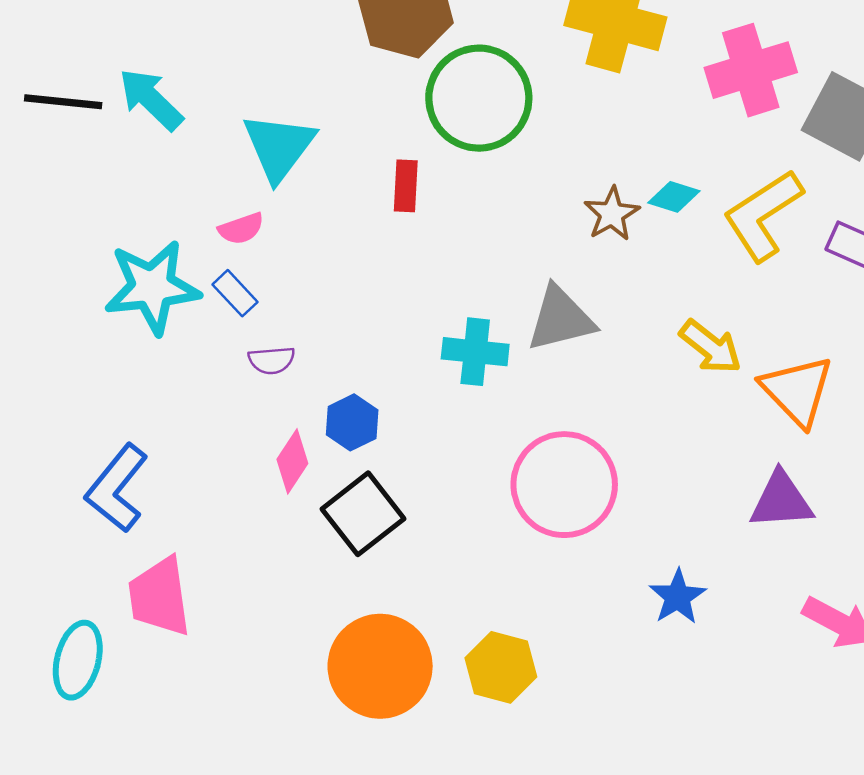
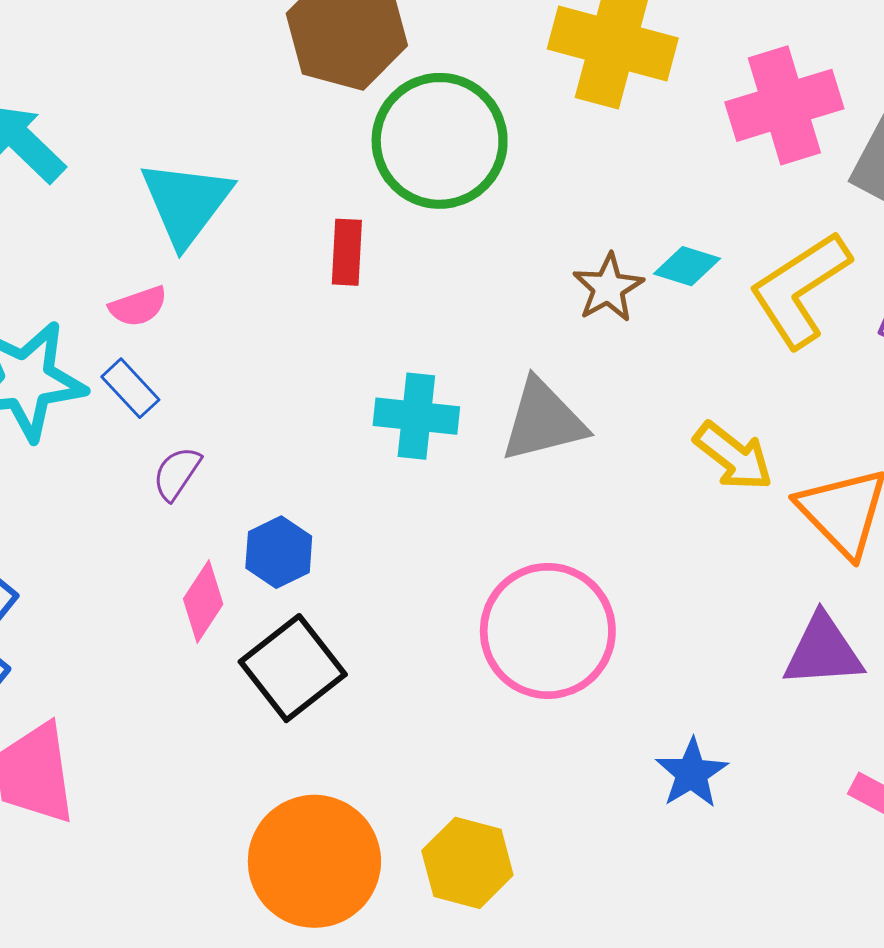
cyan cross: (475, 352) -> (416, 416), moved
purple semicircle: (272, 360) -> (177, 473), turned 129

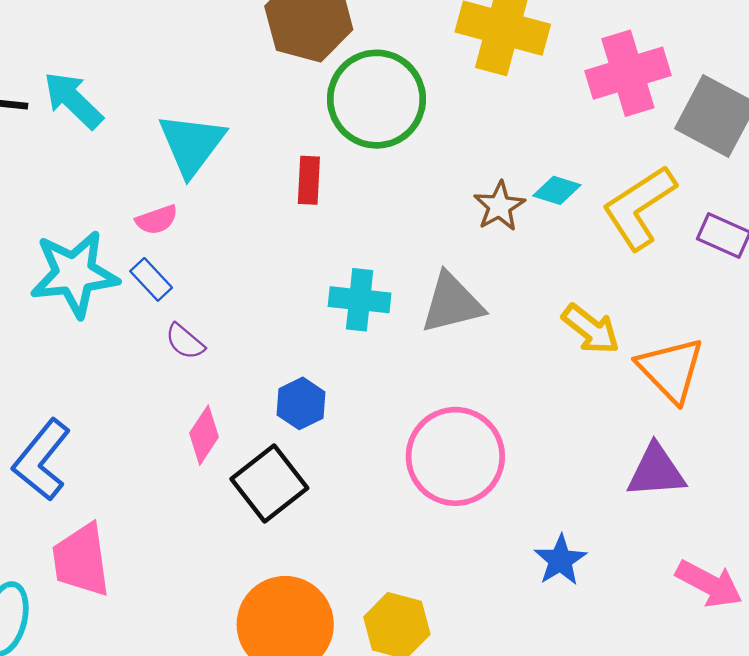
purple semicircle: (177, 473) -> (185, 341), turned -84
blue hexagon: (279, 552) -> (301, 403), moved

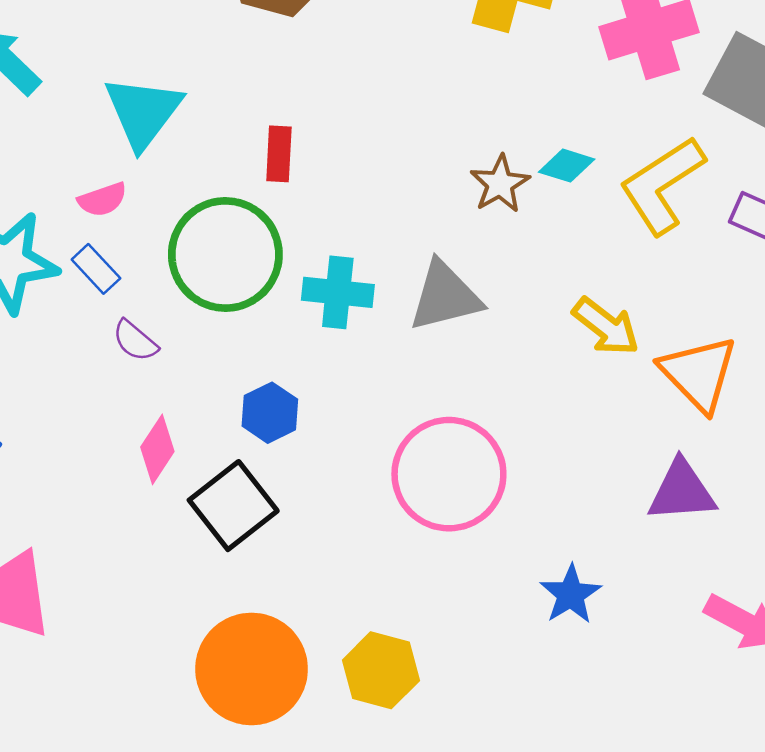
green circle: (376, 99) -> (225, 254), moved

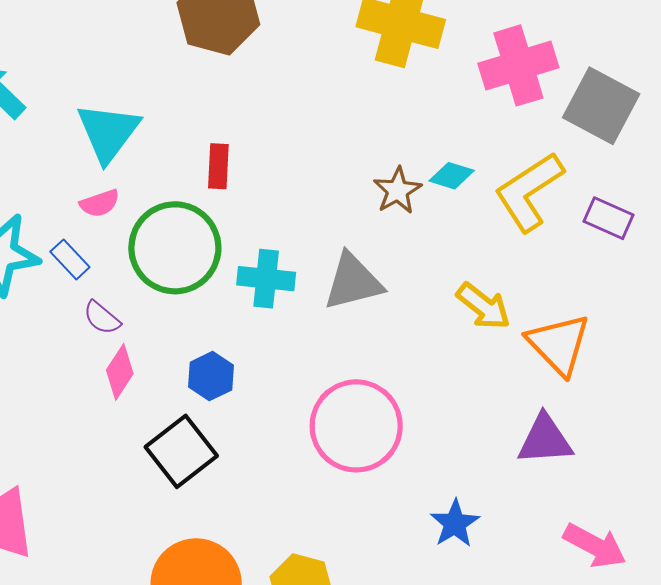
pink semicircle: (102, 200) -> (100, 203), moved
pink diamond: (157, 449) -> (120, 372), moved

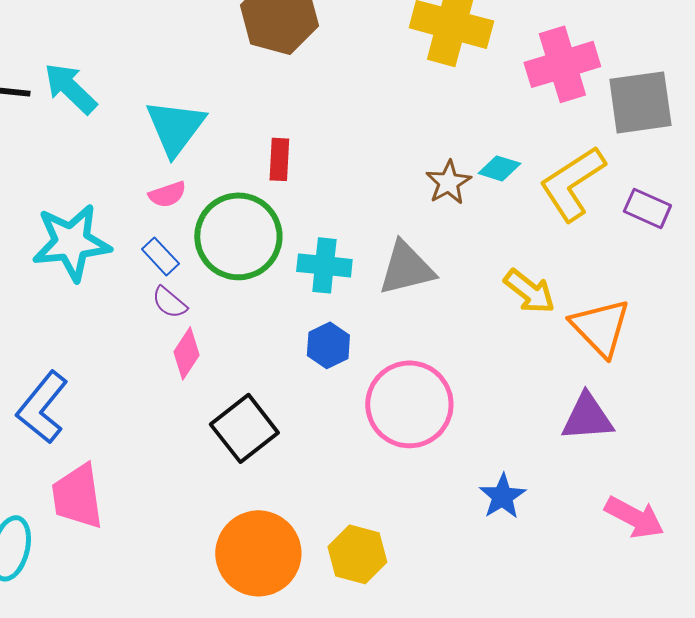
gray square: (601, 106) -> (640, 102), turned -36
blue rectangle: (70, 259) -> (160, 256), moved
blue hexagon: (211, 376) -> (328, 345), moved

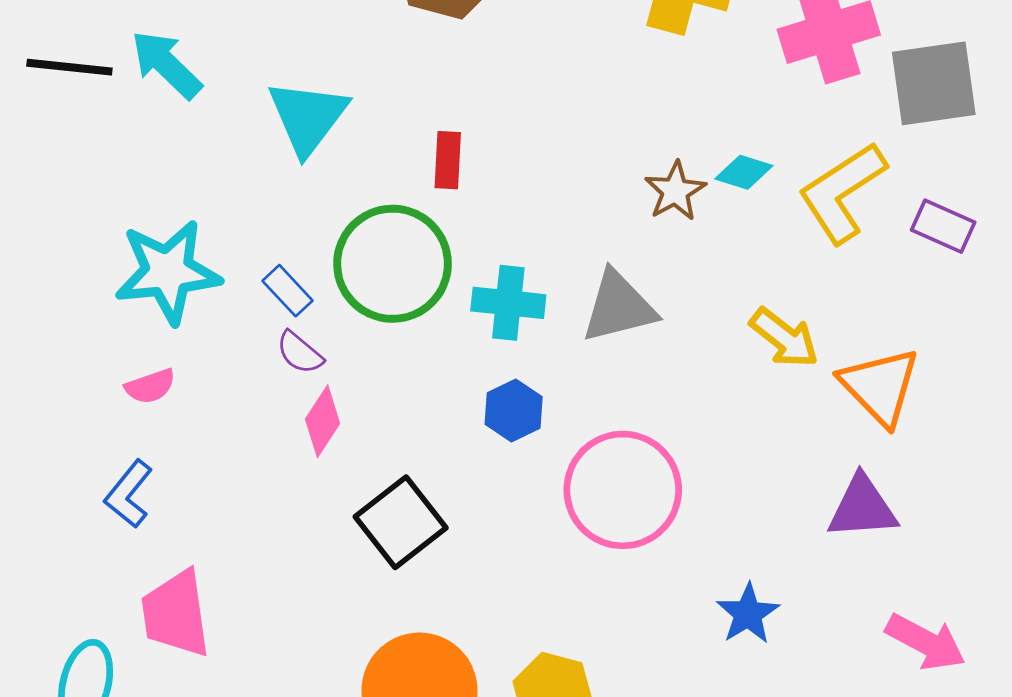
pink semicircle: (167, 194) -> (150, 386), moved
blue L-shape: (42, 407) -> (129, 494), size x0.7

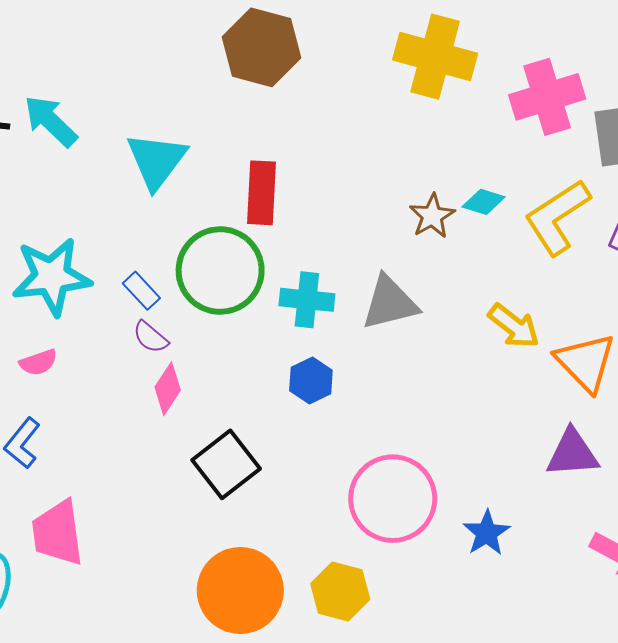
red rectangle: (448, 160) -> (261, 193), size x1.5
pink circle: (623, 490) -> (393, 499), moved

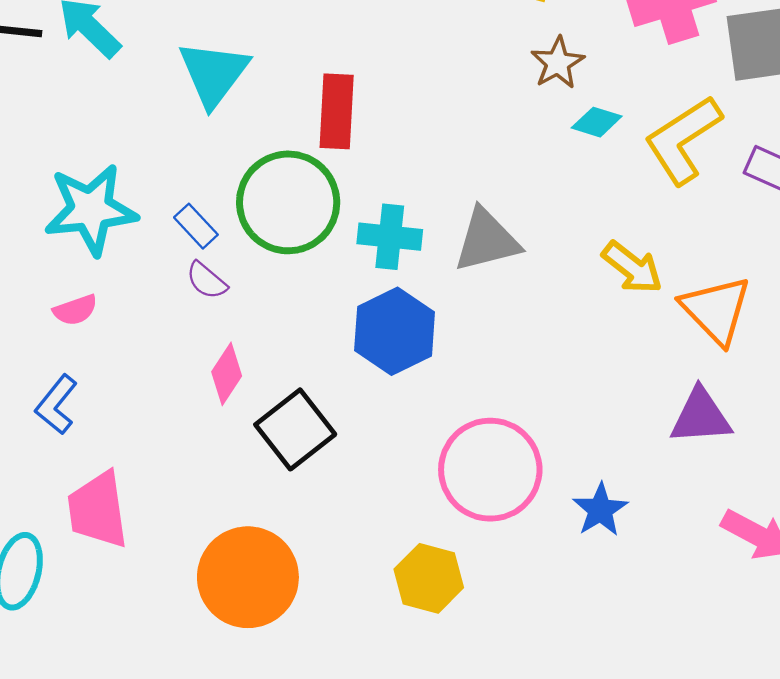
brown star: (432, 216) -> (558, 63), moved
blue hexagon: (311, 381) -> (395, 331), size x1.6
pink diamond: (168, 389) -> (227, 374), moved
orange circle: (240, 590) -> (248, 577), moved

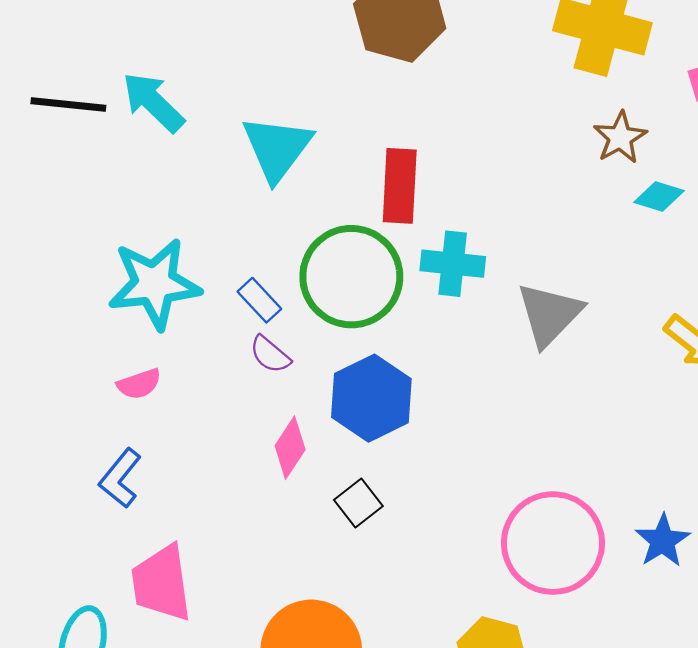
cyan cross: (390, 237) -> (453, 264), moved
gray triangle: (487, 240) -> (549, 314), turned -32
blue hexagon: (395, 331) -> (371, 398), moved
black square: (295, 429) -> (358, 503), size x0.6
blue star: (600, 510) -> (663, 541), moved

